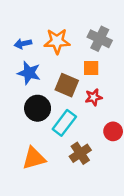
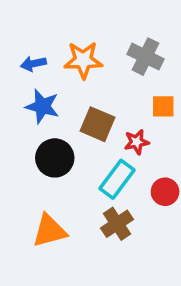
orange square: (91, 68) -> (163, 106), moved
cyan rectangle: (64, 123) -> (117, 179), moved

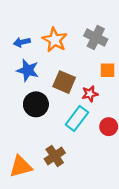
orange star: (83, 60) -> (55, 40), turned 30
brown cross: (117, 224) -> (55, 156), moved
orange triangle: (49, 231) -> (21, 167), moved

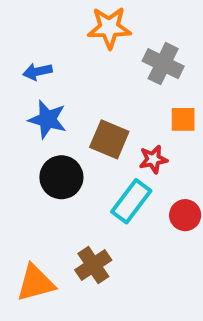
orange star: (55, 40) -> (109, 28), moved, turned -30

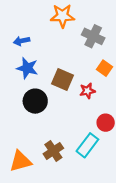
orange square: (183, 119) -> (104, 68), turned 35
cyan rectangle: (131, 201) -> (87, 145), moved

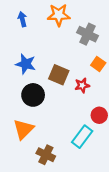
blue arrow: (22, 41) -> (22, 19), moved, turned 88
brown cross: (53, 151) -> (46, 155), moved, turned -30
orange triangle: (20, 161) -> (23, 129), moved, turned -30

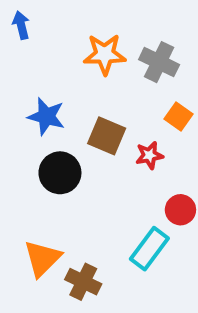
orange star: (59, 15) -> (105, 54), moved
blue arrow: (22, 19) -> (21, 25), moved
orange triangle: (23, 129) -> (42, 258), moved

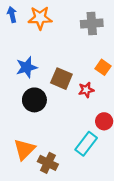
orange star: (105, 54) -> (40, 18), moved
gray cross: (159, 62) -> (92, 24), moved, turned -30
blue star: (46, 116) -> (27, 67), turned -30

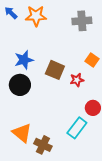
blue arrow: (12, 15) -> (11, 13), turned -32
black circle: (34, 100) -> (20, 85), moved
orange triangle: (24, 149) -> (22, 133), turned -35

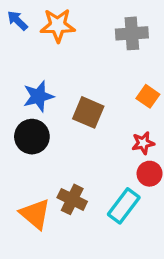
red star: (77, 80) -> (143, 143), moved
brown cross: (43, 145) -> (72, 199), moved

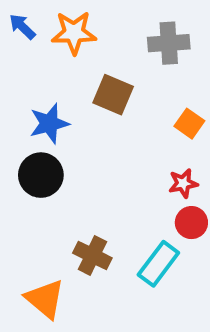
brown square: (88, 112) -> (113, 95), moved
orange triangle: (35, 214) -> (45, 299), moved

